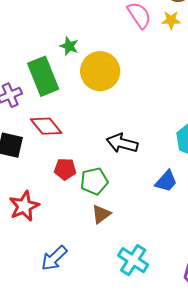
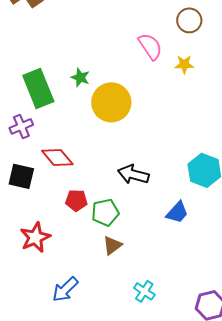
yellow star: (171, 20) -> (184, 64), moved
green rectangle: (43, 76) -> (38, 88), moved
cyan cross: (133, 260) -> (144, 291), size x0.7

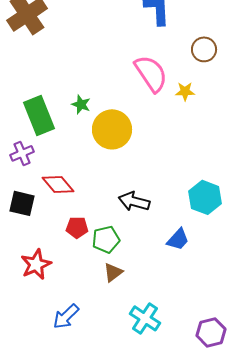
brown circle: (189, 20) -> (204, 49), moved
pink semicircle: (150, 46) -> (151, 73), size x1.4
cyan cross: (144, 291) -> (145, 318), size x1.4

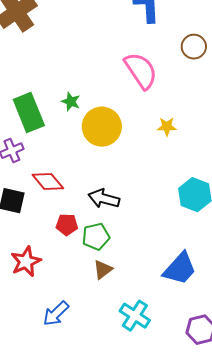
yellow star: (185, 91) -> (167, 127), moved
black arrow: (134, 201) -> (104, 199), moved
blue trapezoid: (178, 239) -> (180, 269), moved, size x1.5

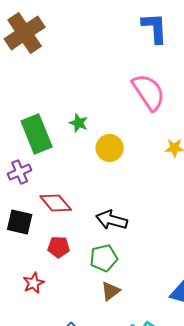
yellow circle: (102, 127) -> (110, 148), size x0.7
red pentagon: (67, 225) -> (59, 247), moved
red star: (26, 262) -> (34, 283), size x0.7

